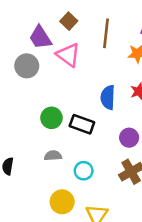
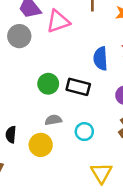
pink triangle: (68, 55) -> (58, 21), turned -50
yellow circle: (62, 202) -> (41, 145), moved

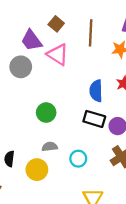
pink triangle: (58, 21) -> (58, 54), turned 50
black rectangle: (78, 87) -> (94, 119), moved

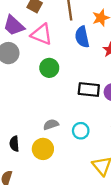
blue semicircle: (96, 91) -> (82, 37), moved
green circle: (46, 113) -> (49, 68), moved

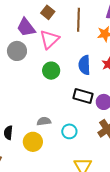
pink triangle: (42, 34) -> (50, 39), turned 45
blue semicircle: (82, 37) -> (84, 65), moved

